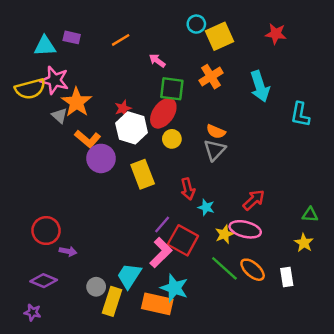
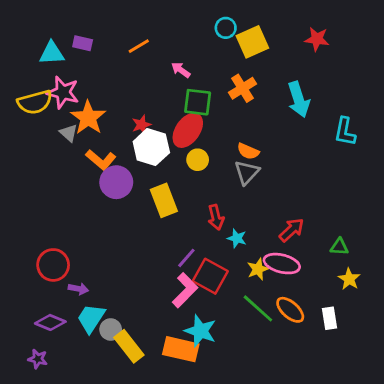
green triangle: (310, 215) -> (339, 247), moved
cyan trapezoid: (129, 276) -> (91, 318), moved
yellow rectangle: (112, 301) -> (129, 346), turned -56

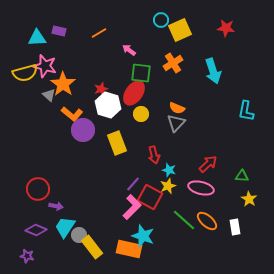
cyan L-shape: (345, 132) -> (246, 111), moved
yellow star: (258, 269) -> (168, 186), moved

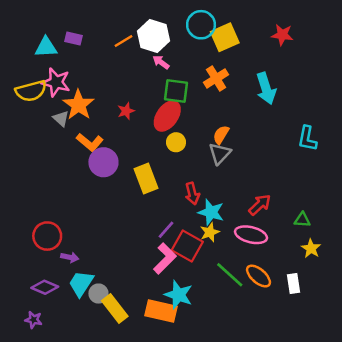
cyan circle: (161, 20) -> (201, 25), size x1.5
white hexagon: (108, 105) -> (153, 36), moved
orange semicircle: (177, 108) -> (221, 135), turned 98
cyan star: (169, 170) -> (211, 212), size x1.5

